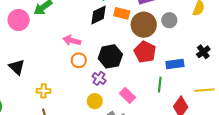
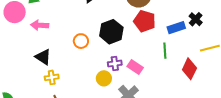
pink arrow: (72, 40) -> (40, 25), moved
black cross: (203, 52) -> (196, 19), moved
black triangle: (17, 67) -> (43, 57), moved
purple cross: (99, 78) -> (115, 64), moved, turned -32

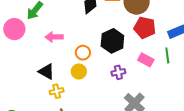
pink arrow: (40, 25) -> (54, 37), moved
pink rectangle: (135, 67) -> (146, 60), moved
yellow circle: (104, 78) -> (79, 72), moved

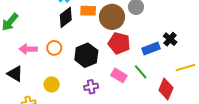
orange circle: (83, 53) -> (54, 48), moved
green line: (167, 55) -> (141, 72), turned -35
black triangle: (46, 72) -> (15, 74), moved

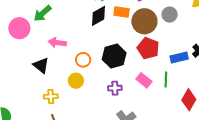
orange circle: (54, 48) -> (83, 60), moved
green line: (141, 72) -> (166, 79), turned 35

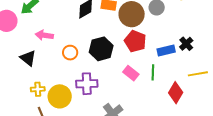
yellow circle: (76, 81) -> (60, 96), moved, size x1.5
purple cross: (115, 88) -> (87, 84), moved, size x1.5

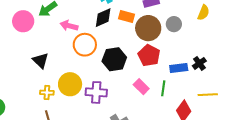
pink arrow: (44, 35) -> (69, 26), moved
orange circle: (70, 53) -> (85, 45), moved, size x1.5
yellow circle: (60, 96) -> (70, 84), moved

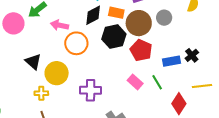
black hexagon: (114, 59) -> (114, 37), moved
yellow circle: (70, 84) -> (57, 73), moved
green line: (163, 88) -> (157, 82), turned -35

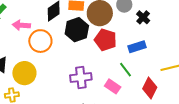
black cross: (192, 55) -> (143, 17), moved
pink rectangle: (135, 82) -> (113, 86), moved
purple cross: (91, 90) -> (81, 77), moved

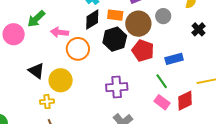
black cross: (143, 17) -> (199, 29), moved
pink rectangle: (113, 86) -> (162, 102), moved
red diamond: (150, 88) -> (185, 101), turned 35

